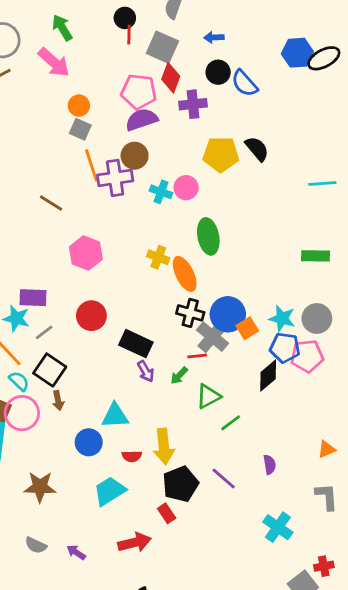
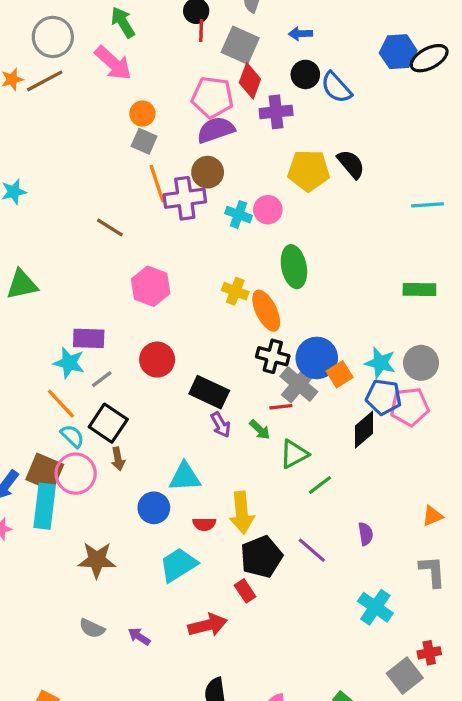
green arrow: (179, 376) -> (260, 430), turned -90

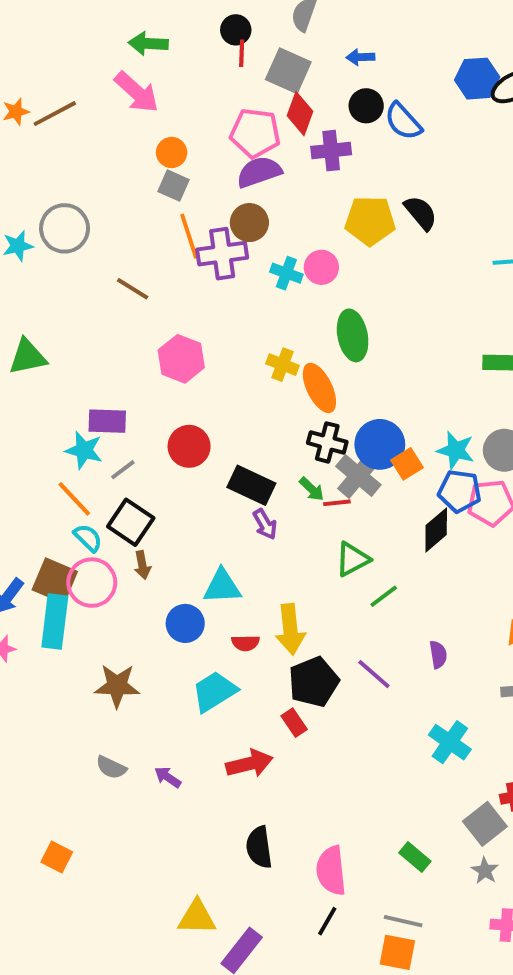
green arrow: (123, 22) -> (148, 43), turned -56
gray circle: (53, 37) -> (65, 228), moved
green arrow: (260, 430) -> (312, 489), moved

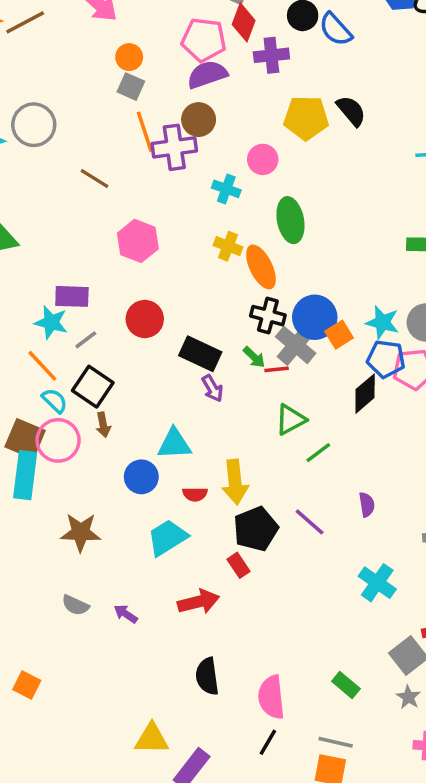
cyan cross: (286, 273) -> (226, 189), moved

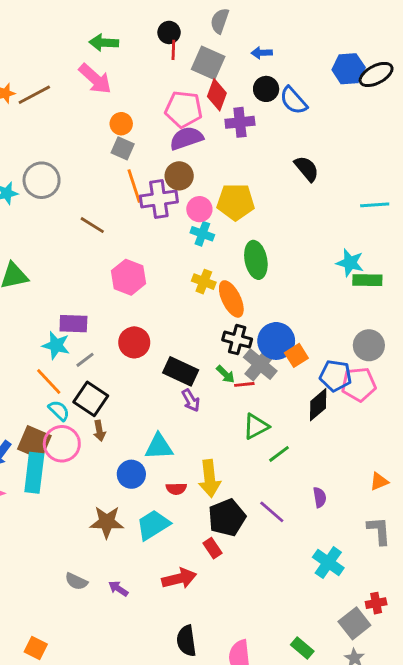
yellow pentagon: (306, 118) -> (236, 202), moved
pink circle: (263, 159) -> (199, 209), moved
cyan star: (382, 322) -> (350, 263), moved
brown star: (81, 532) -> (107, 522), moved

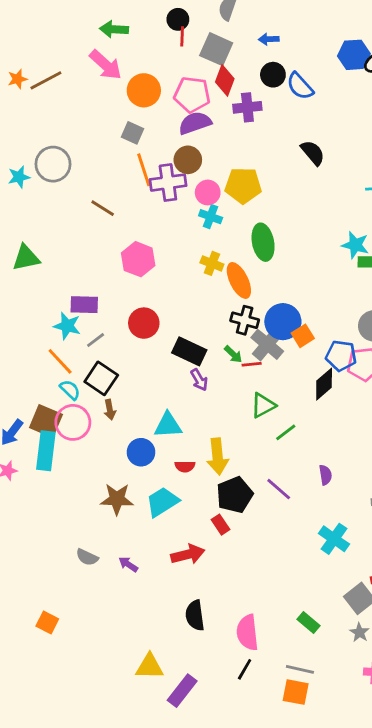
orange circle: (121, 124) -> (144, 90), moved, size x1.5

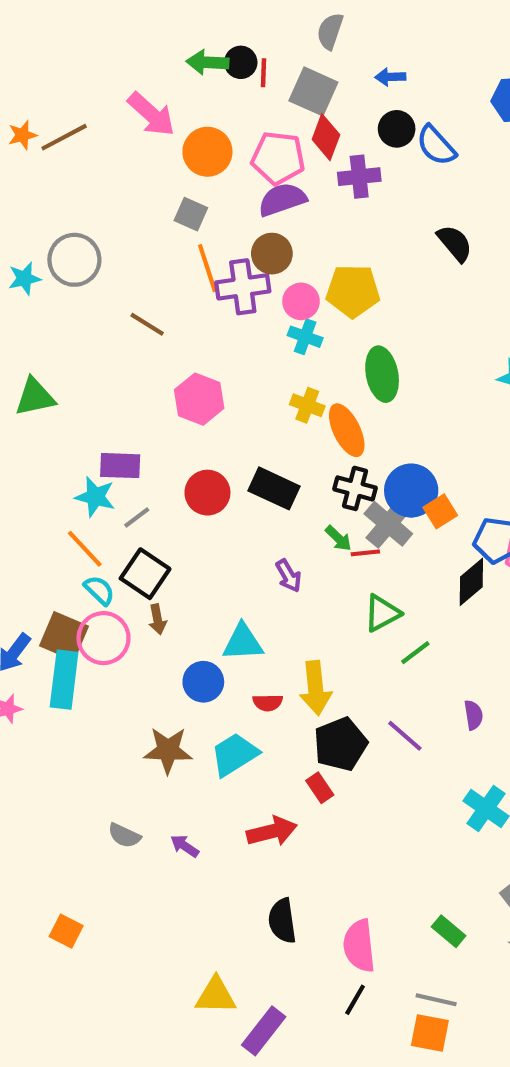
black circle: (178, 19) -> (241, 62), moved
green arrow: (114, 29) -> (207, 62), moved
black rectangle: (189, 351) -> (274, 488), moved

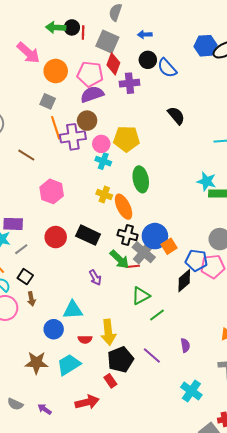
green arrow: (338, 538) -> (119, 259), size x1.5
black square: (145, 574) -> (25, 277), size x0.7

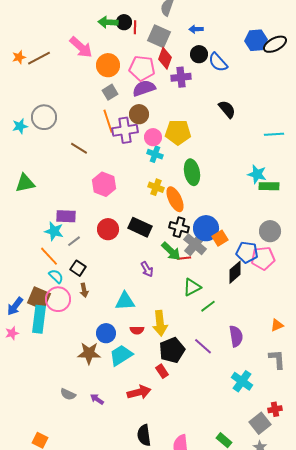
gray square: (48, 101) -> (110, 92), moved, turned 35
blue circle: (54, 329) -> (106, 333), moved
purple semicircle: (185, 345) -> (236, 336), size x1.5

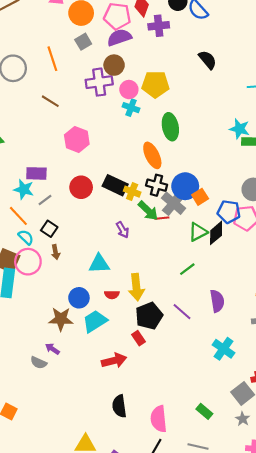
orange line: (108, 121) -> (52, 59), moved
yellow cross: (156, 187) -> (132, 192), moved
green triangle: (192, 287) -> (198, 232), moved
purple arrow: (97, 399) -> (52, 349), moved

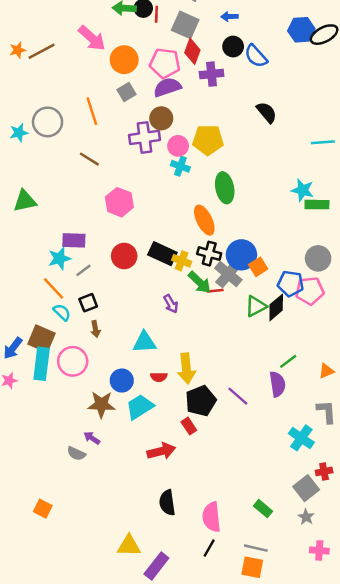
cyan star: (24, 189) -> (60, 258), turned -30
black square: (49, 229) -> (88, 303), turned 35
pink circle: (28, 262) -> (73, 361), moved
green line: (187, 269) -> (288, 361), moved
cyan cross: (223, 349) -> (301, 438), moved

